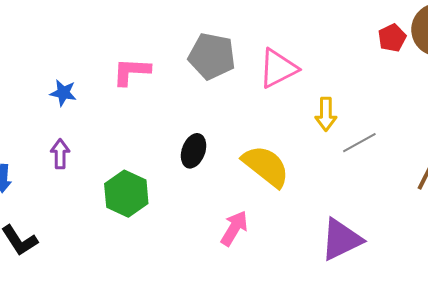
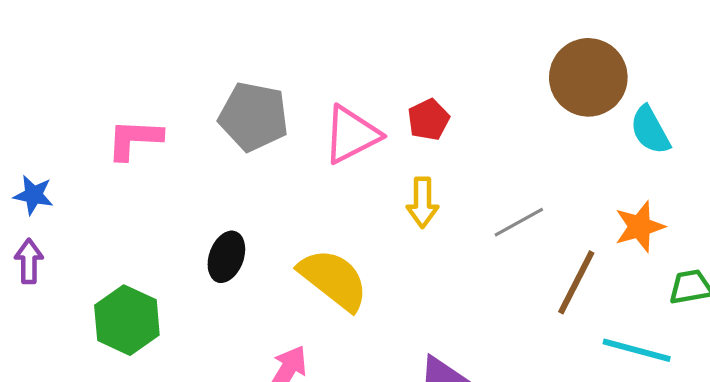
red pentagon: (392, 38) -> (428, 120), moved
blue star: (63, 93) -> (33, 195), moved
gray line: (359, 143) -> (519, 222), moved

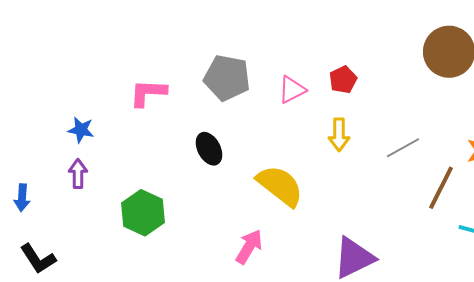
pink triangle: (352, 135) -> (292, 90), size x0.7
black ellipse: (226, 257) -> (209, 149), moved, turned -48

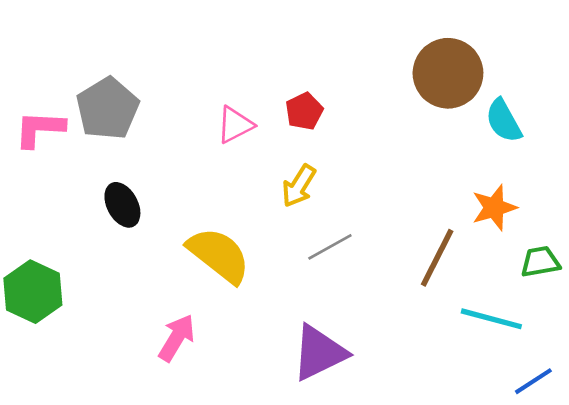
gray pentagon: (227, 78) -> (107, 109), moved, turned 30
yellow arrow: (339, 135) -> (299, 186), turned 32
gray line: (403, 148) -> (330, 247), moved

